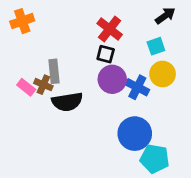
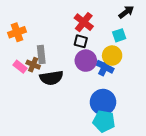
orange cross: (22, 21) -> (17, 32), moved
yellow circle: (163, 74) -> (112, 56), moved
cyan pentagon: (155, 159) -> (104, 121), moved

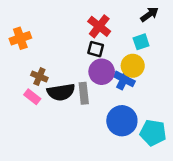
gray rectangle: (41, 55) -> (84, 93), moved
pink rectangle: (20, 67) -> (32, 97), moved
cyan pentagon: (104, 121) -> (153, 133), moved

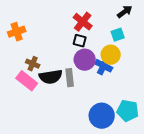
pink rectangle: (32, 97) -> (27, 81), size x1.5
blue circle: (122, 121) -> (102, 116), moved

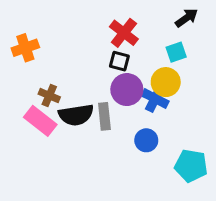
blue circle: (102, 116) -> (146, 140), moved, size x0.6

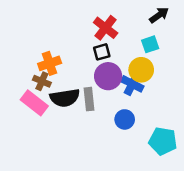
orange cross: (25, 48) -> (50, 63), moved
black square: (119, 61) -> (102, 52), turned -30

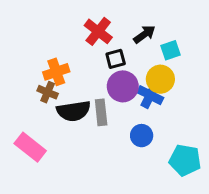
black arrow: (159, 15) -> (144, 34), moved
red cross: (106, 28) -> (98, 31), moved
pink rectangle: (34, 103) -> (30, 147), moved

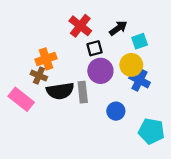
blue cross: (150, 95) -> (140, 80), moved
pink rectangle: (30, 147) -> (21, 99), moved

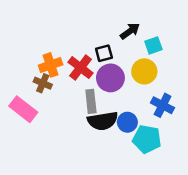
red cross: (80, 26) -> (81, 68), moved
blue cross: (140, 80) -> (163, 105), moved
black semicircle: (60, 91) -> (103, 121), moved
cyan pentagon: (151, 131) -> (147, 139), moved

